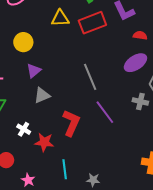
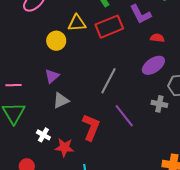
yellow circle: (23, 42) -> (56, 41), moved
gray line: (90, 77) -> (108, 81), turned 52

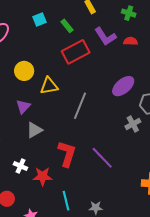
yellow triangle: (77, 23) -> (49, 86), moved
red semicircle: (157, 38) -> (131, 41), moved
gray cross: (159, 104) -> (133, 124), turned -35
purple line: (124, 116) -> (102, 158), moved

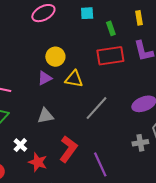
purple triangle: (23, 107) -> (45, 78), moved

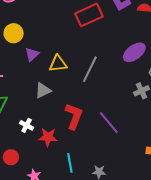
yellow circle: (55, 57) -> (14, 33), moved
yellow triangle: (74, 79) -> (58, 64), moved

